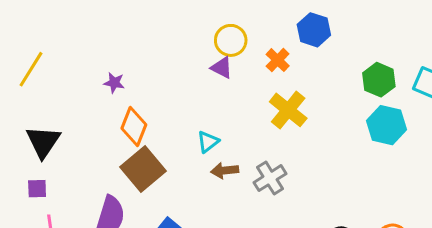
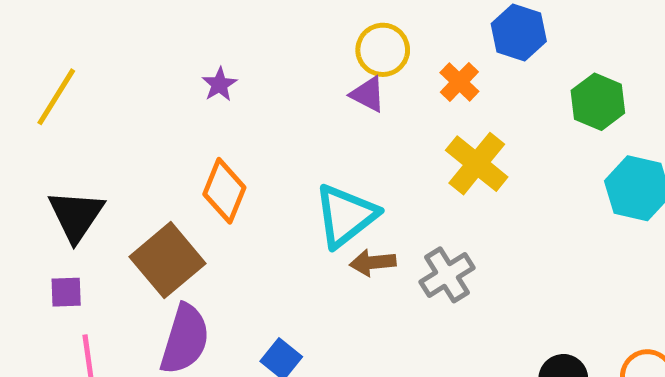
green hexagon: (379, 80) -> (598, 102), moved
purple star: (114, 83) -> (219, 84), moved, turned 30
cyan triangle: (208, 142) -> (346, 216), size x1.8
brown square: (143, 169) -> (168, 260), moved

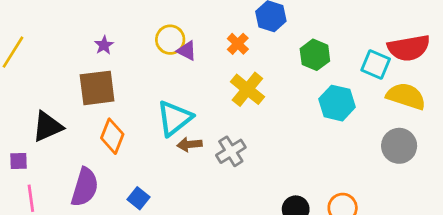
yellow circle: (383, 50) -> (170, 40), moved
orange diamond: (224, 191) -> (112, 136), moved
black triangle: (76, 216) -> (47, 127), moved, turned 32
brown square: (168, 260) -> (97, 88), moved, turned 33

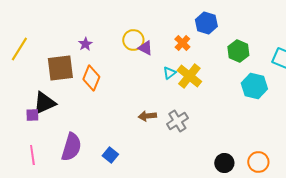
brown square: (97, 88) -> (60, 68), moved
cyan triangle: (174, 118) -> (169, 73), moved, size x0.5
orange diamond: (112, 136) -> (91, 78), moved
purple square: (18, 161) -> (32, 115), moved

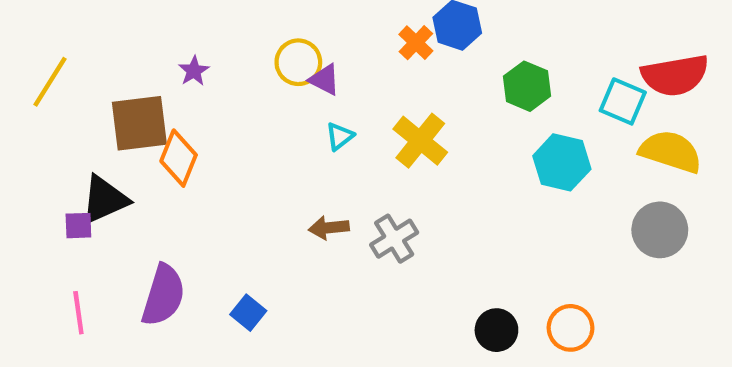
orange cross: (182, 43) -> (416, 43), moved
cyan triangle: (169, 73) -> (340, 136), moved
orange diamond: (91, 78) -> (179, 158), moved

